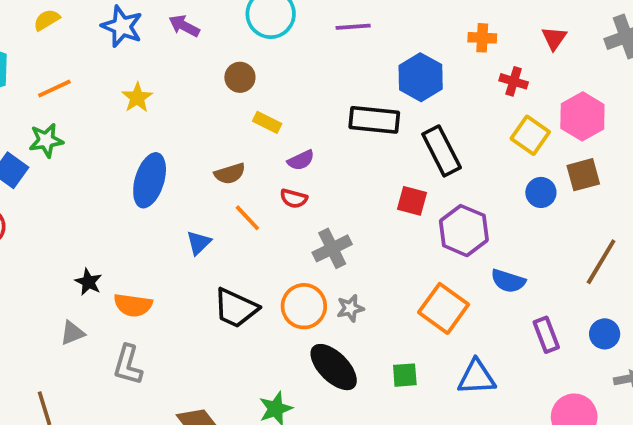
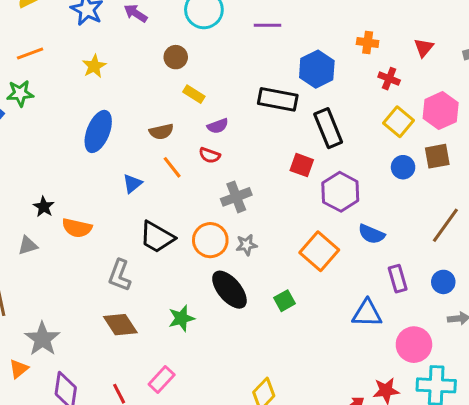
gray L-shape: (128, 365) -> (120, 275), moved
green square: (405, 375) -> (285, 301), turned -30
blue triangle: (477, 377) -> (367, 313), moved

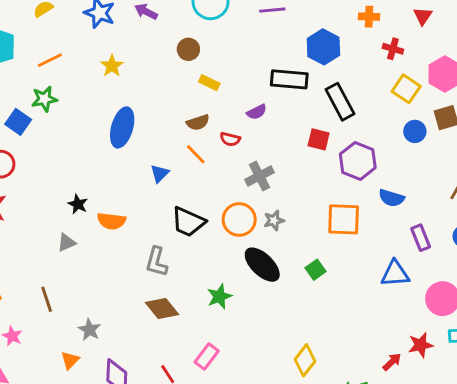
purple semicircle: (218, 126) -> (257, 112), moved
brown semicircle: (161, 132) -> (198, 122), moved
orange square: (319, 251) -> (344, 219), turned -33
gray star: (42, 339) -> (90, 330), size x0.7

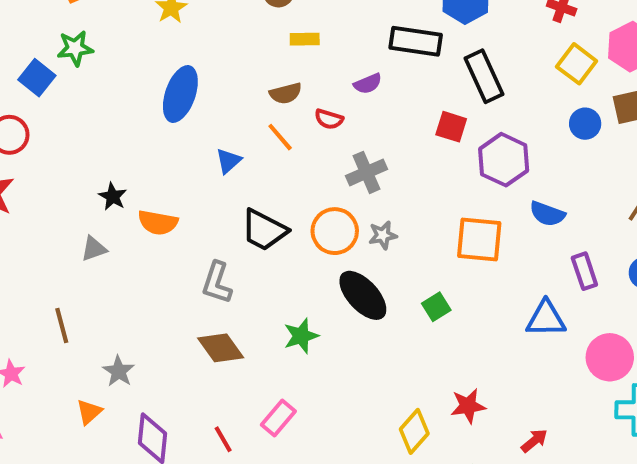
yellow rectangle: (209, 83) -> (305, 39), turned -30
red star: (421, 345) -> (468, 406), moved

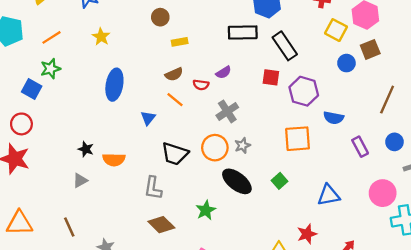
purple semicircle: (368, 84) -> (224, 72), moved
blue triangle: (546, 319) -> (329, 195), moved

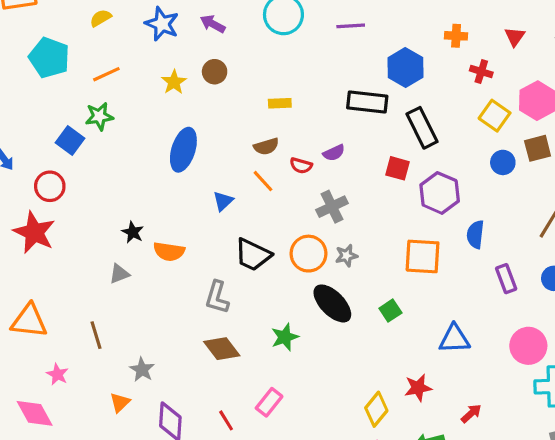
brown circle: (160, 17) -> (215, 72), moved
blue semicircle: (334, 118) -> (475, 234), turned 78

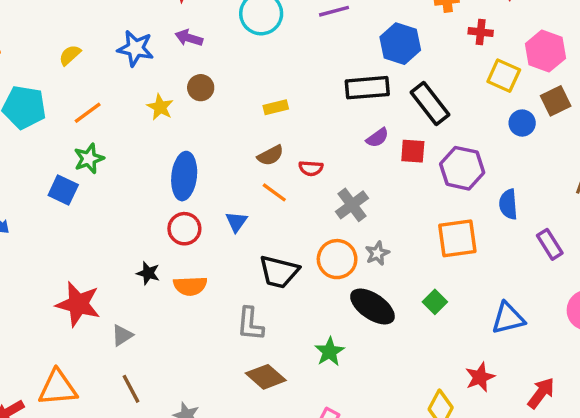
purple semicircle: (334, 153) -> (377, 138), moved
red circle: (50, 186) -> (184, 229), moved
red star: (34, 232) -> (78, 304), moved
gray triangle: (119, 274) -> (122, 335), moved
red arrow: (471, 413) -> (541, 393), size x1.4

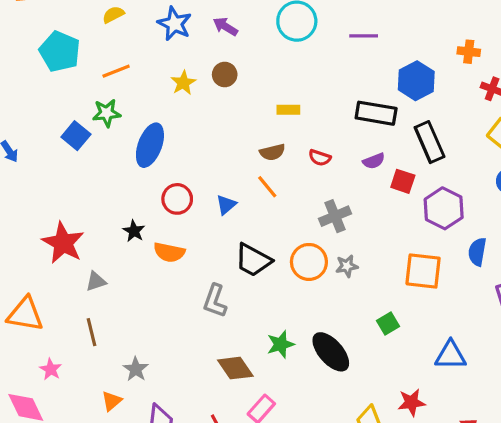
red semicircle: (311, 168) -> (320, 158), moved
blue ellipse: (184, 176) -> (150, 145), moved
black ellipse: (372, 306) -> (331, 352), moved
brown diamond: (266, 377) -> (235, 368), moved

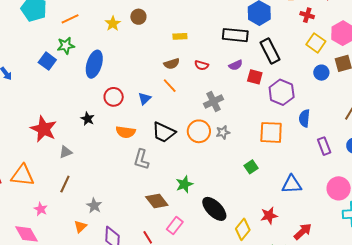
orange semicircle: (169, 252) -> (126, 132), moved
brown line: (92, 332) -> (65, 184), turned 42
black ellipse: (331, 352) -> (214, 209), moved

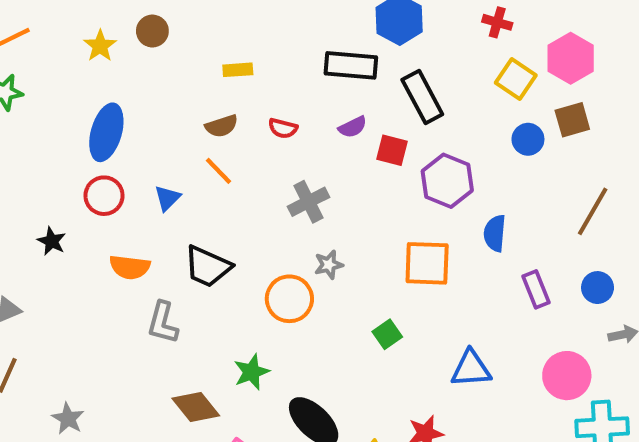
blue ellipse: (94, 64) -> (106, 132), moved
orange circle: (199, 131) -> (289, 299), moved

